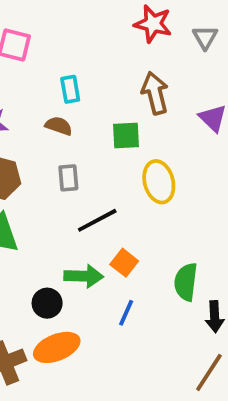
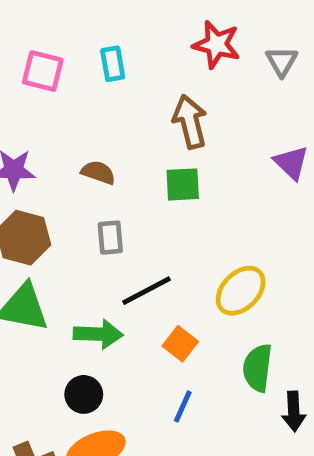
cyan rectangle: (70, 89) -> (113, 64), moved
brown arrow: (155, 93) -> (190, 122), moved
yellow ellipse: (159, 182) -> (241, 291), moved, turned 60
green arrow: (84, 276) -> (98, 334), moved

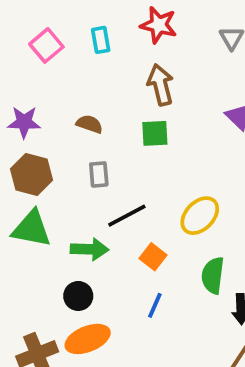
red star: (216, 44) -> (159, 25), moved
pink square: (43, 71) -> (46, 45), turned 36

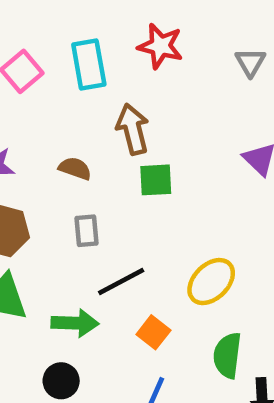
cyan rectangle: (101, 40) -> (89, 65), size x1.5
brown arrow: (160, 85) -> (133, 129), moved

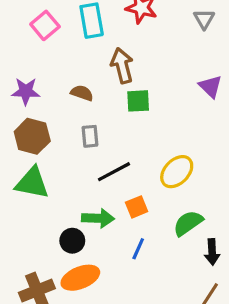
green arrow: (75, 323) -> (98, 218), moved
orange square: (153, 332) -> (137, 207), turned 30
green semicircle: (227, 355) -> (188, 223), turned 48

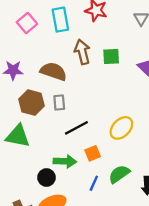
brown semicircle: (82, 93) -> (53, 71), size x1.6
green square: (138, 101) -> (111, 56), moved
brown hexagon: (32, 136) -> (32, 103), moved
green semicircle: (188, 223) -> (119, 174), moved

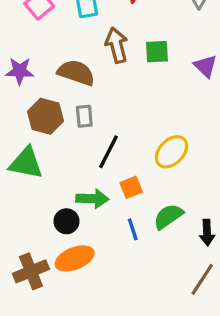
black line: (76, 128) -> (108, 152), turned -35
blue line: (94, 183) -> (133, 229), turned -42

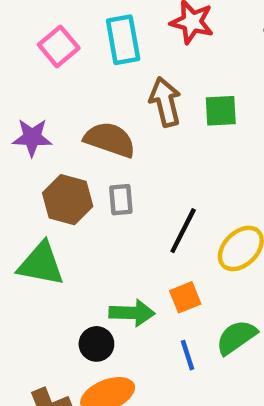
black line: (108, 152) -> (183, 231), moved

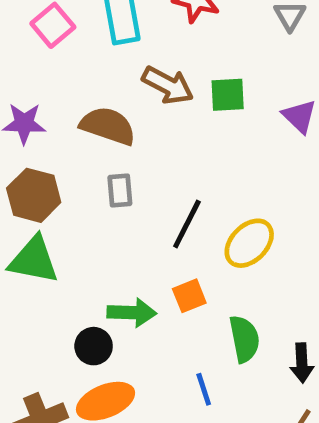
brown arrow: (165, 102) -> (168, 85), turned 132
brown hexagon: (68, 200) -> (34, 195), moved
green semicircle: (236, 337) -> (244, 339), turned 114
blue line: (188, 355) -> (204, 389), moved

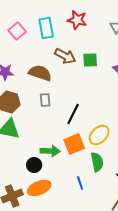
yellow ellipse: (249, 243) -> (99, 135), moved
orange square: (189, 296) -> (74, 144), size x1.5

